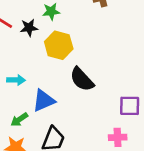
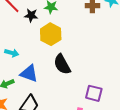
blue triangle: (44, 100) -> (29, 74), turned 30

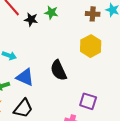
yellow hexagon: (51, 34) -> (91, 46), moved

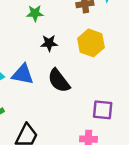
black star: (31, 19) -> (49, 43), moved
blue triangle: (25, 77) -> (23, 74), moved

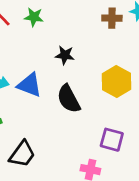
green star: (35, 13) -> (34, 17), moved
yellow hexagon: (91, 43) -> (116, 82), moved

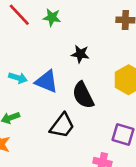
black trapezoid: (22, 154) -> (62, 126), moved

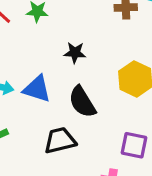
black trapezoid: (62, 126) -> (60, 140), turned -136

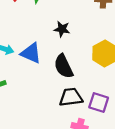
black trapezoid: (60, 140) -> (71, 97), moved

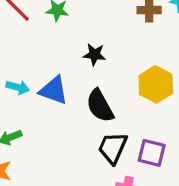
black trapezoid: (71, 97) -> (113, 148), turned -55

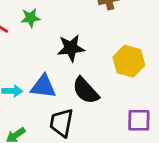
black star: (94, 55) -> (71, 48), size x1.4
black trapezoid: (113, 148) -> (61, 123), moved

